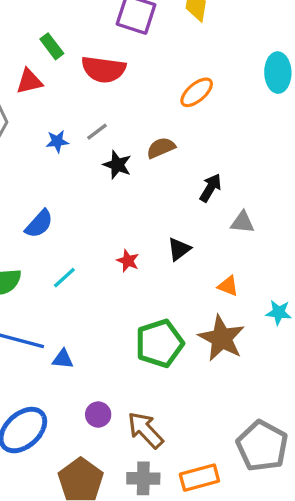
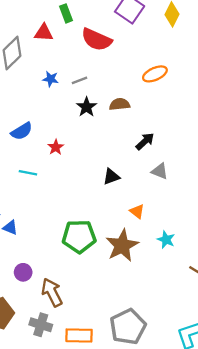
red star: (128, 261) -> (56, 147), moved
cyan line: (64, 278) -> (28, 173), turned 36

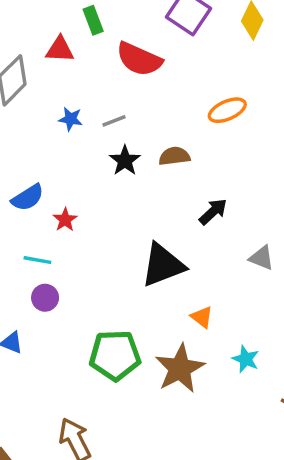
red star: (56, 147) -> (65, 220), moved
gray triangle: (160, 171) -> (262, 258), moved
black triangle: (111, 177) -> (163, 265), size x1.8
purple circle: (23, 272) -> (45, 298), moved

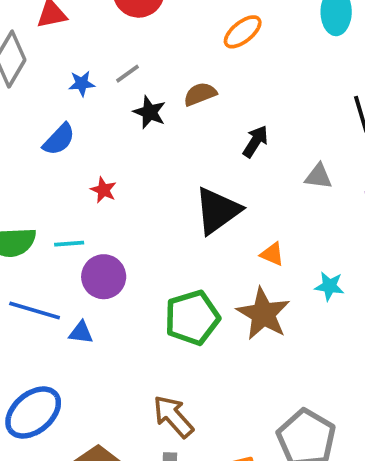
blue semicircle: (28, 198) -> (59, 139), moved
cyan line: (37, 260) -> (69, 244), moved
purple circle: (45, 298) -> (104, 277), size x1.5

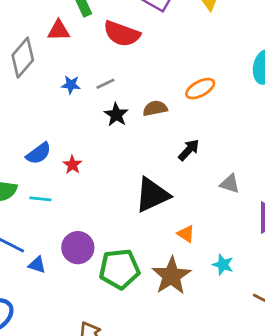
orange ellipse: (243, 32) -> (200, 89), moved
blue semicircle: (59, 139) -> (39, 153), moved
purple circle: (104, 277) -> (78, 248), moved

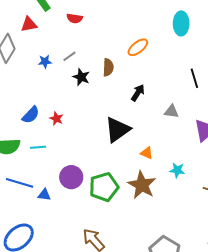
red semicircle: (122, 34) -> (75, 18), size x0.6
brown semicircle: (155, 108) -> (108, 67), turned 114

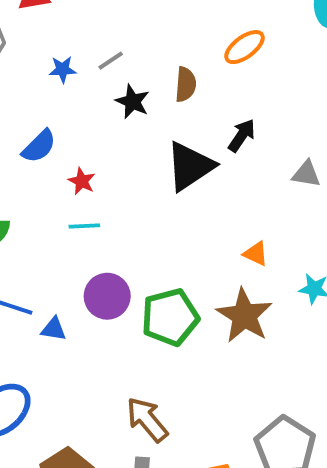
blue semicircle: (31, 115) -> (39, 146), moved
black triangle: (117, 130) -> (190, 166), moved
cyan line: (38, 147) -> (84, 226), moved

